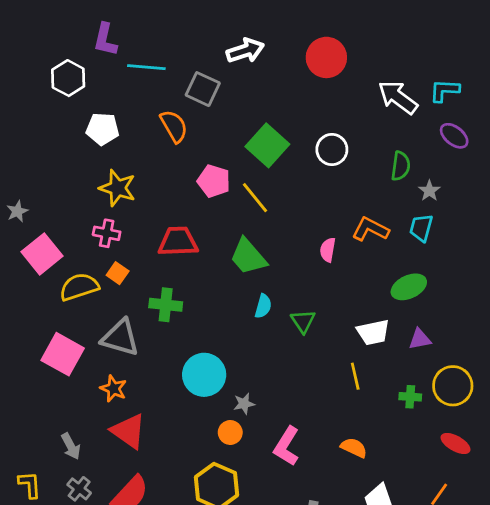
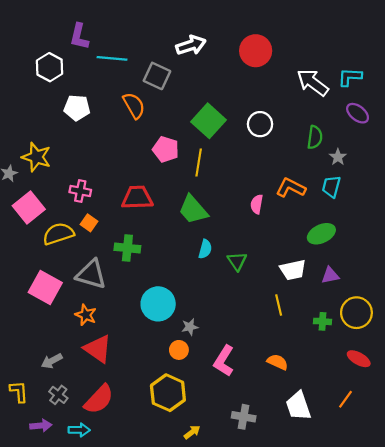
yellow star: (118, 188) -> (36, 157), moved
yellow line: (255, 198) -> (199, 163), turned 48
gray arrow: (71, 446) -> (52, 361), turned 90

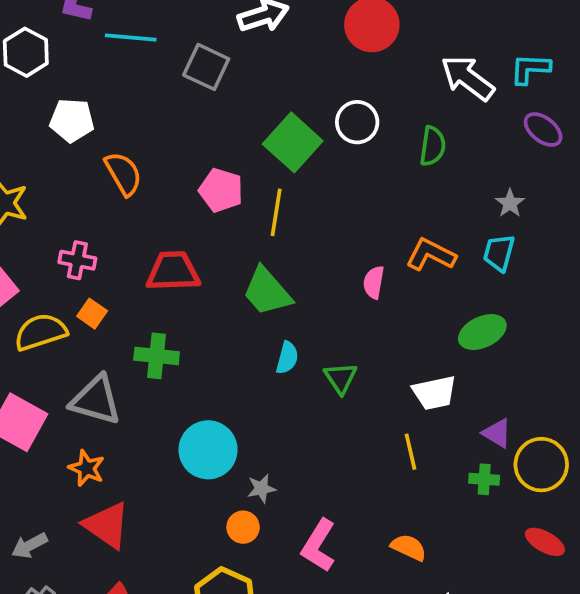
orange semicircle: (134, 106) -> (123, 174), moved
white circle: (260, 124) -> (357, 122), moved
green semicircle: (315, 137) -> (433, 146), moved
purple triangle: (330, 275) -> (497, 433), moved, turned 42

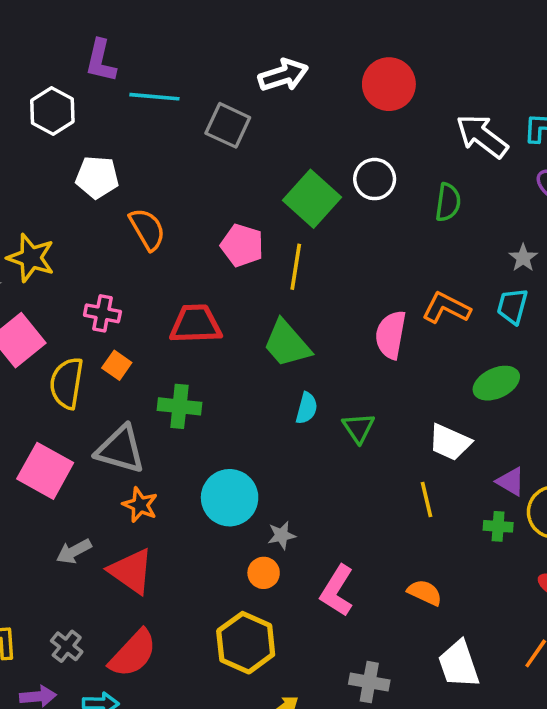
pink semicircle: (374, 282) -> (391, 335), size x1.5
yellow semicircle: (41, 332) -> (67, 383), turned -63
white trapezoid: (434, 393) -> (450, 442), turned 36
orange star: (87, 468) -> (140, 505), moved
gray arrow: (29, 546) -> (74, 551), moved

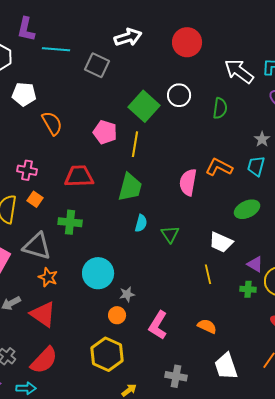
green trapezoid: (287, 344) -> (130, 187), turned -124

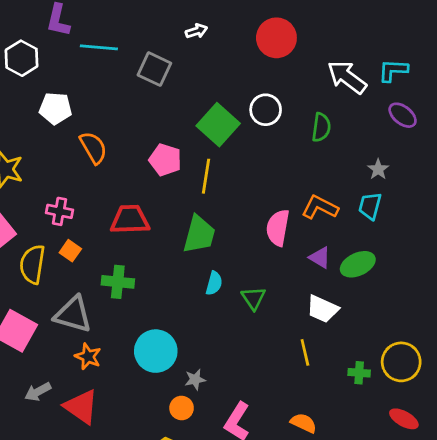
white arrow: (128, 37) -> (196, 31), size x0.6
purple triangle: (255, 264) -> (320, 258), moved

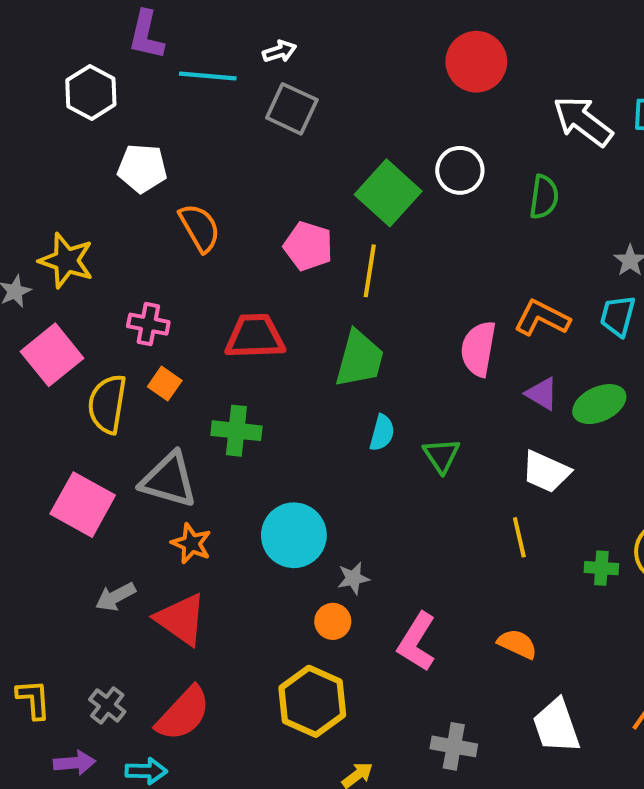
white arrow: (196, 31) -> (280, 51), moved

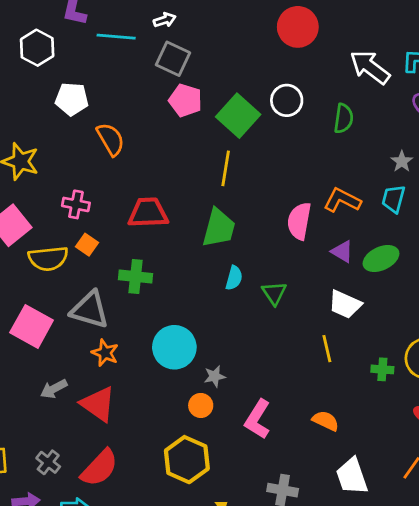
pink pentagon: (308, 246) -> (185, 100), moved
yellow semicircle: (107, 404) -> (48, 258), turned -105

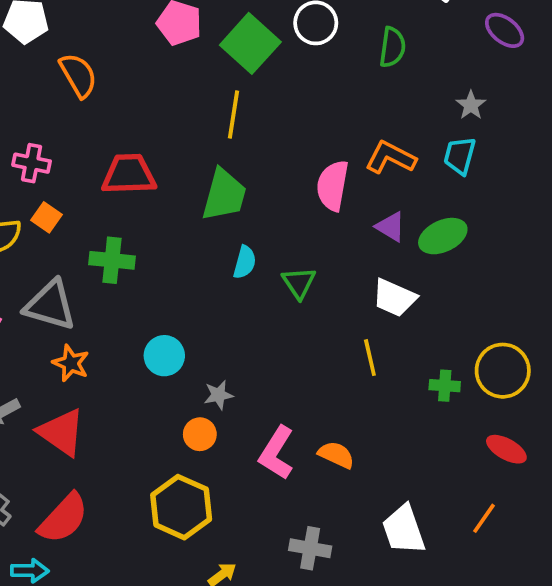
cyan circle: (174, 347) -> (164, 356), size x0.7
orange semicircle: (326, 421) -> (336, 455), moved

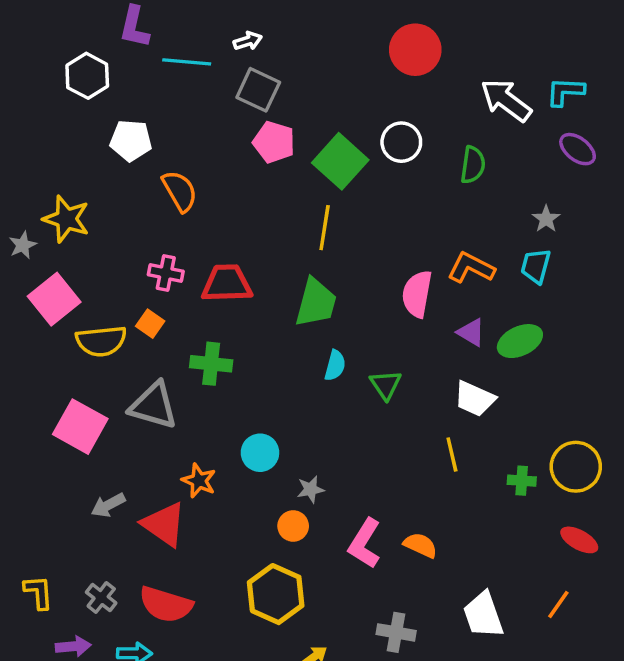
pink cross: (32, 163) -> (166, 273), moved
orange star: (71, 363) -> (199, 481), moved
red semicircle: (63, 518) -> (166, 605), turned 64

